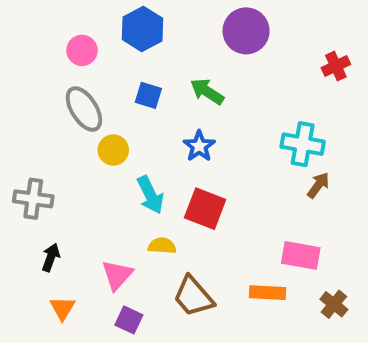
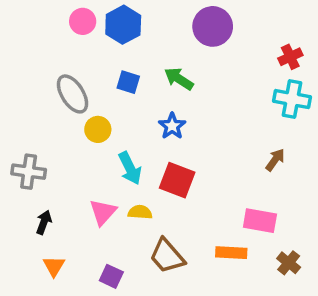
pink circle: (82, 50) -> (83, 21), moved
cyan cross: (303, 144) -> (292, 99), moved
pink triangle: (117, 275) -> (103, 212), moved

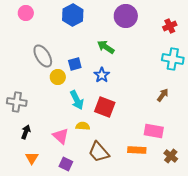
pink circle: (83, 21) -> (26, 13), moved
red cross: (290, 57) -> (170, 26), moved
blue square: (128, 82) -> (75, 64), moved, turned -32
pink triangle: (103, 212) -> (61, 136), moved, turned -30

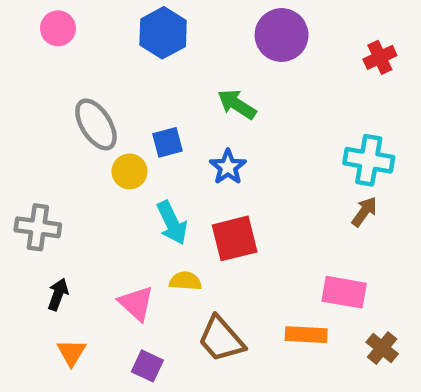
cyan cross: (173, 59) -> (369, 160), moved
red square: (105, 107) -> (235, 238), turned -35

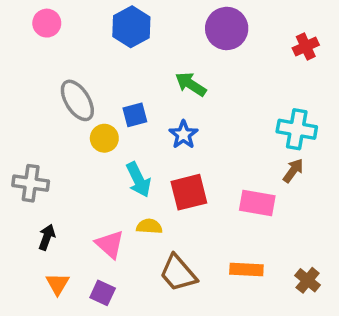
pink rectangle: (344, 292) -> (257, 203), moved
purple square: (147, 366) -> (103, 293), moved

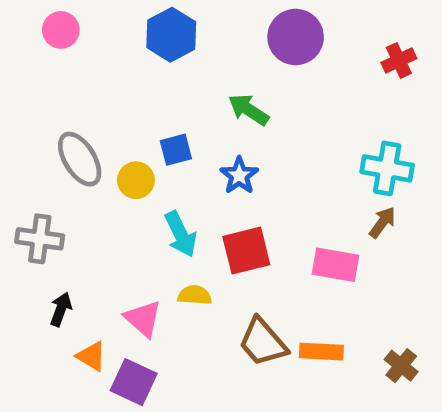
gray ellipse: (77, 100) -> (80, 159), moved
brown trapezoid: (178, 273) -> (263, 342), moved
orange triangle: (58, 284) -> (91, 356), moved, turned -30
purple square: (103, 293) -> (134, 382), size x1.4

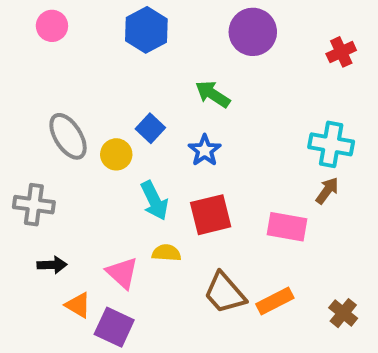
blue square: (176, 150) -> (150, 128), turned -32
black arrow: (61, 309) -> (52, 265), turned 68
orange rectangle: (321, 352) -> (275, 301), turned -30

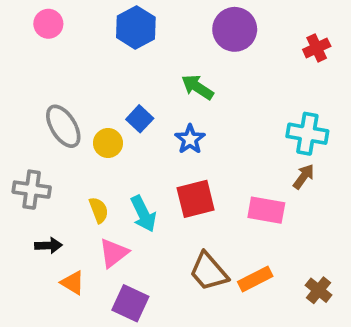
cyan arrow: (154, 201) -> (143, 214), moved
yellow semicircle: (166, 253) -> (99, 210), moved, turned 65
pink triangle: (122, 273) -> (114, 253), turned 40
purple square: (114, 327) -> (130, 303), moved

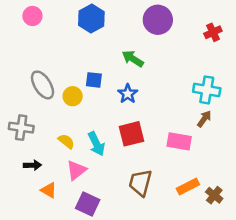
blue square: (140, 119) -> (94, 80), turned -36
yellow semicircle: (99, 210) -> (66, 141), turned -30
brown trapezoid: (209, 272) -> (140, 183), turned 56
orange rectangle: (255, 279) -> (188, 186), moved

